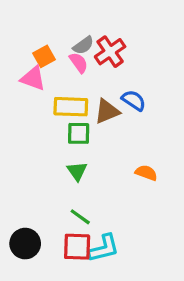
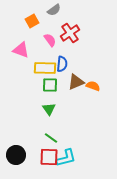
gray semicircle: (83, 45) -> (54, 10), moved
orange square: (44, 56) -> (32, 21), moved
blue semicircle: (134, 100) -> (62, 64), moved, turned 63
brown triangle: (107, 111) -> (76, 82), moved
orange semicircle: (146, 173) -> (93, 86), moved

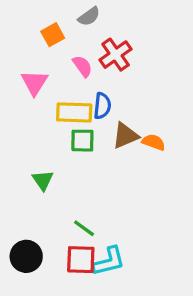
pink triangle: (21, 50) -> (34, 83), turned 42
green triangle: (49, 109) -> (43, 180), moved

